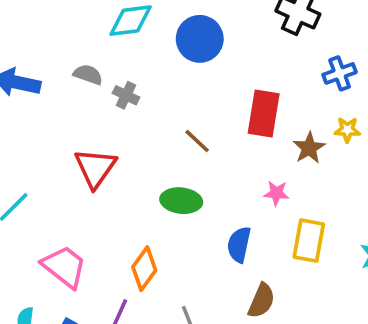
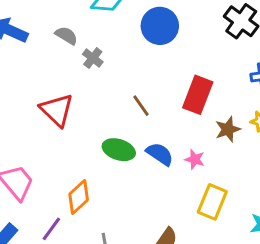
red triangle: (95, 168) -> (57, 110), turned -33
blue semicircle: (239, 245) -> (160, 154), moved, turned 100

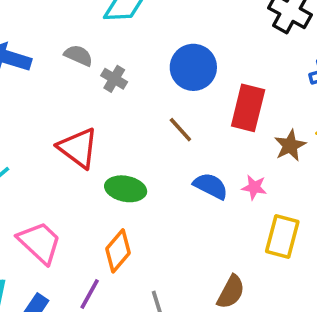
blue circle: (160, 26) -> (193, 67), moved
green ellipse: (119, 150) -> (126, 189), moved

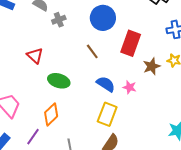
gray cross: (114, 79) -> (59, 20), turned 32
red triangle: (78, 148) -> (35, 56), size x0.7
yellow rectangle: (282, 237) -> (107, 114), moved

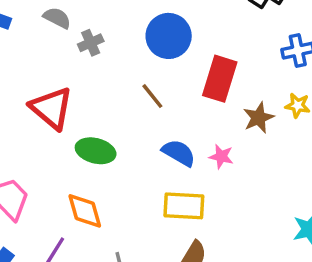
red triangle: (35, 56) -> (51, 108), size x1.5
orange diamond: (51, 114) -> (85, 211), turned -60
yellow rectangle: (107, 114) -> (184, 206), turned 75

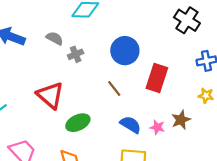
brown star: (259, 118) -> (181, 120), moved
green ellipse: (96, 151) -> (78, 123), turned -40

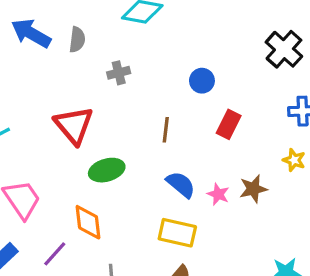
gray semicircle: (55, 38) -> (77, 40), moved, turned 60
blue circle: (125, 51) -> (202, 81), moved, size x0.6
red rectangle: (157, 78) -> (229, 124), size x0.7
brown line: (114, 89) -> (166, 130), turned 36

